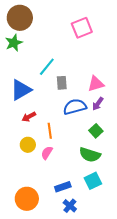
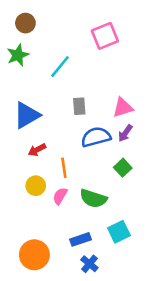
brown circle: (20, 18) -> (25, 23), size x0.6
cyan line: (47, 67) -> (60, 67), moved
green semicircle: (90, 155) -> (93, 198), moved

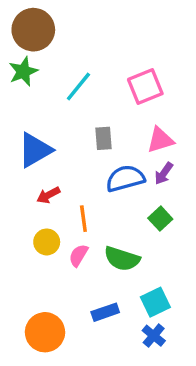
brown circle: (25, 23) -> (33, 30), size x1.6
pink square: (105, 36) -> (145, 86), moved
blue cross: (89, 264) -> (154, 336), moved

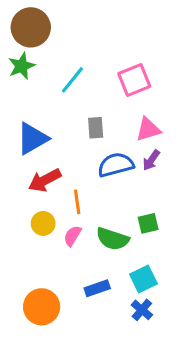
red arrow: (48, 195) -> (45, 180), size x1.5
green square: (160, 219) -> (148, 223), moved, turned 30

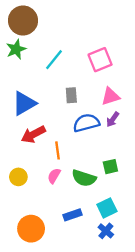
yellow circle: (43, 223) -> (18, 177), moved

